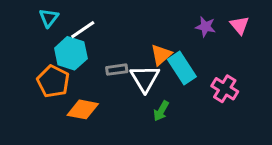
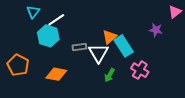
pink triangle: (240, 25) -> (175, 12), moved, turned 32
purple star: (206, 27) -> (156, 30), moved
orange pentagon: (53, 81) -> (18, 65), moved
pink cross: (225, 89) -> (140, 70), moved

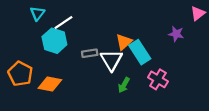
orange diamond: (56, 74) -> (50, 84), moved

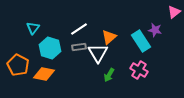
cyan triangle: (37, 13) -> (33, 28), moved
white line: (64, 23) -> (79, 29), moved
cyan hexagon: (54, 41) -> (50, 48), moved
cyan rectangle: (140, 52) -> (141, 41), moved

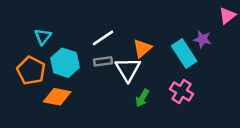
orange pentagon: (18, 65) -> (31, 71), moved

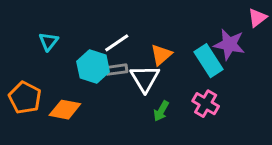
purple star: (202, 39) -> (229, 44), size x1.5
cyan hexagon: (65, 63) -> (93, 67), moved
orange pentagon: (31, 71) -> (25, 98), moved

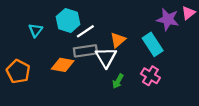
purple star: (229, 44) -> (168, 19), moved
cyan hexagon: (93, 67) -> (68, 20), moved
gray rectangle: (117, 70) -> (85, 51), size x1.5
orange diamond: (65, 110) -> (63, 65), moved

